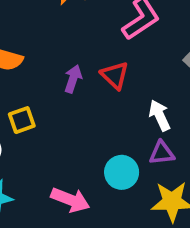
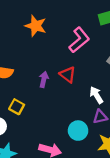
yellow square: (22, 120) -> (17, 107), turned -35

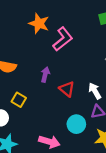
pink L-shape: (79, 40) -> (63, 39), moved
red triangle: (68, 75) -> (67, 89), moved

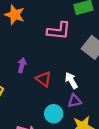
pink L-shape: (63, 39) -> (59, 31), moved, turned 45

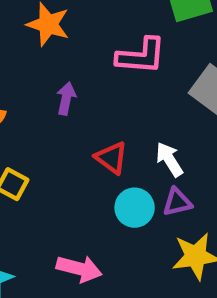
purple arrow: (22, 65) -> (66, 98), moved
cyan circle: (54, 114) -> (135, 208), moved

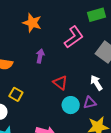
pink L-shape: (141, 56) -> (74, 37), turned -40
white arrow: (169, 159) -> (96, 83), moved

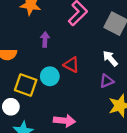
yellow square: (16, 94) -> (26, 85), size x1.5
cyan circle: (71, 105) -> (50, 76), moved

